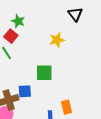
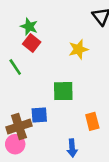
red square: (11, 36) -> (32, 43), moved
orange rectangle: (67, 107) -> (92, 121), moved

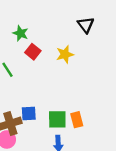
red square: (32, 43) -> (33, 52), moved
green square: (63, 91) -> (57, 119), moved

